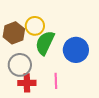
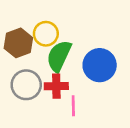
red cross: (27, 83) -> (56, 86), moved

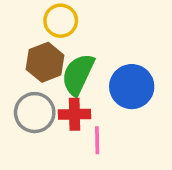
yellow circle: (46, 34) -> (61, 21), moved
brown hexagon: (18, 43) -> (45, 62), moved

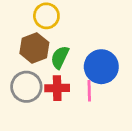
green semicircle: (78, 74) -> (60, 57), size x0.7
pink line: (97, 140) -> (89, 91), moved

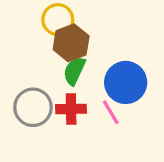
brown hexagon: (34, 48) -> (71, 43), moved
pink line: (89, 91) -> (111, 112), turned -30

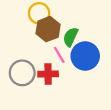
green semicircle: (74, 71) -> (71, 37), moved
pink line: (111, 112) -> (59, 55), moved

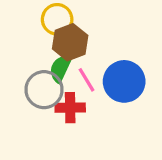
green semicircle: (71, 37) -> (60, 68), moved
gray circle: (22, 73) -> (44, 90), moved

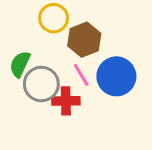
brown hexagon: (70, 42) -> (84, 40), moved
green semicircle: (60, 68) -> (20, 64), moved

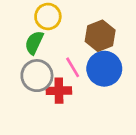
brown hexagon: (84, 40) -> (100, 36), moved
green semicircle: (20, 64) -> (34, 43), moved

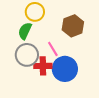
blue circle: (104, 69) -> (65, 69), moved

